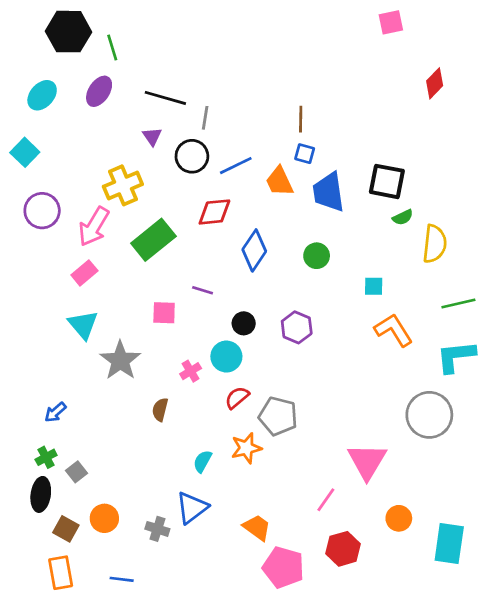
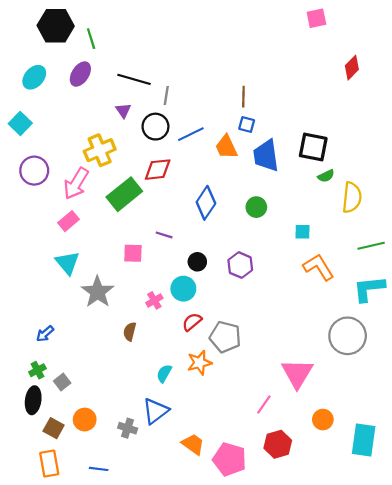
red diamond: (214, 212) -> (158, 170), moved
orange trapezoid: (257, 528) -> (193, 444), moved

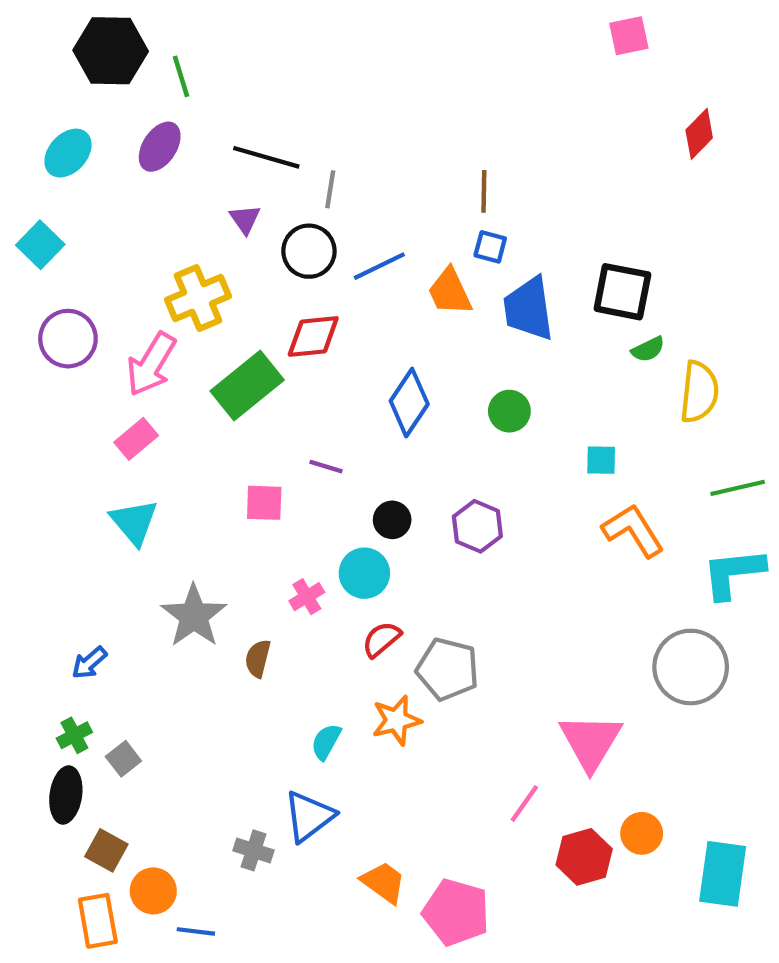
gray star: (98, 292) -> (194, 616), moved
orange circle: (85, 420) -> (153, 891), moved
red hexagon: (278, 444) -> (584, 857), moved

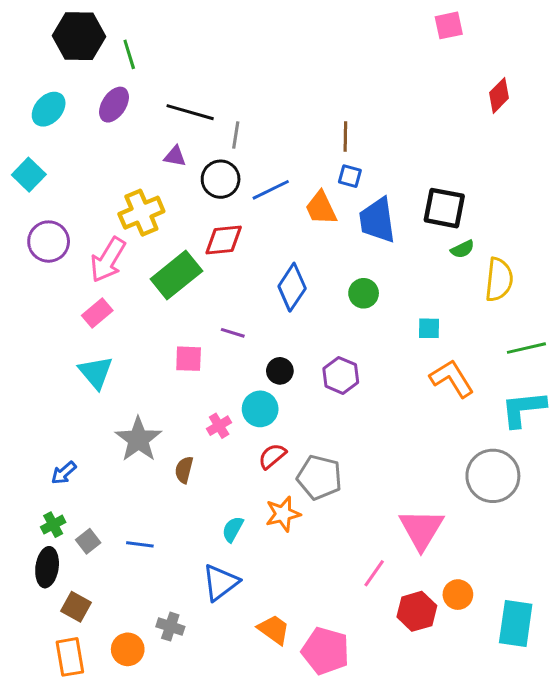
purple triangle: (245, 219) -> (175, 156), turned -45
gray cross: (254, 850) -> (170, 627), moved
orange circle: (153, 891) -> (128, 649), moved
blue line: (196, 931) -> (140, 544), moved

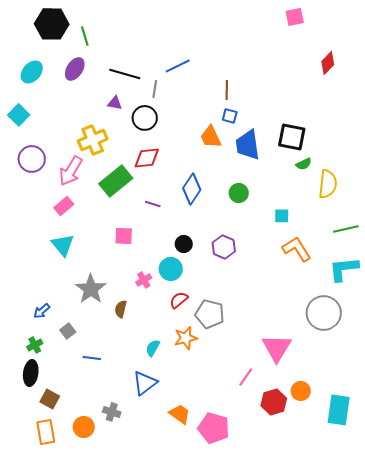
blue line: (271, 190) -> (178, 66), moved
purple line: (233, 333) -> (153, 204), moved
gray square: (88, 541) -> (68, 331), moved

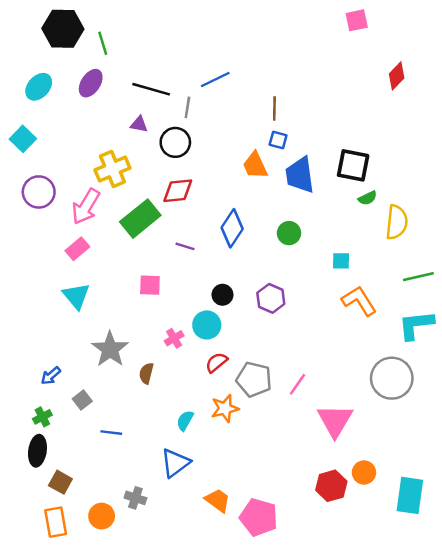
pink line: (246, 377) -> (297, 384), moved

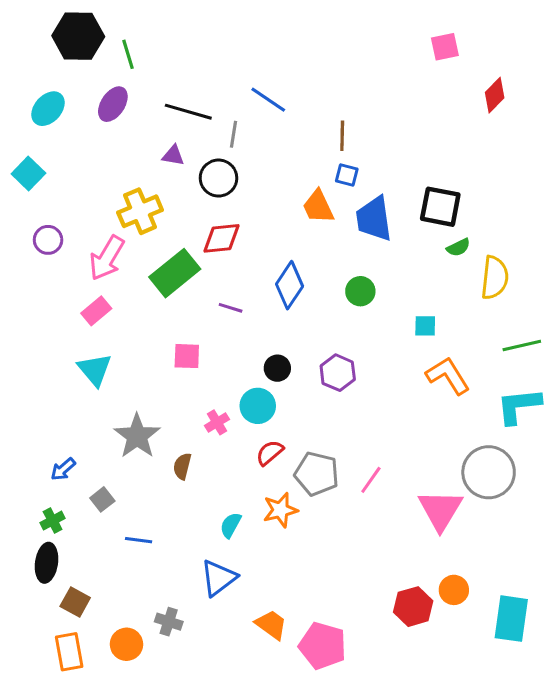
pink square: (357, 20) -> (445, 47), moved
blue line: (215, 80) -> (268, 100), turned 60
purple circle: (39, 192) -> (48, 240), size x0.7
pink triangle: (335, 421) -> (440, 510), moved

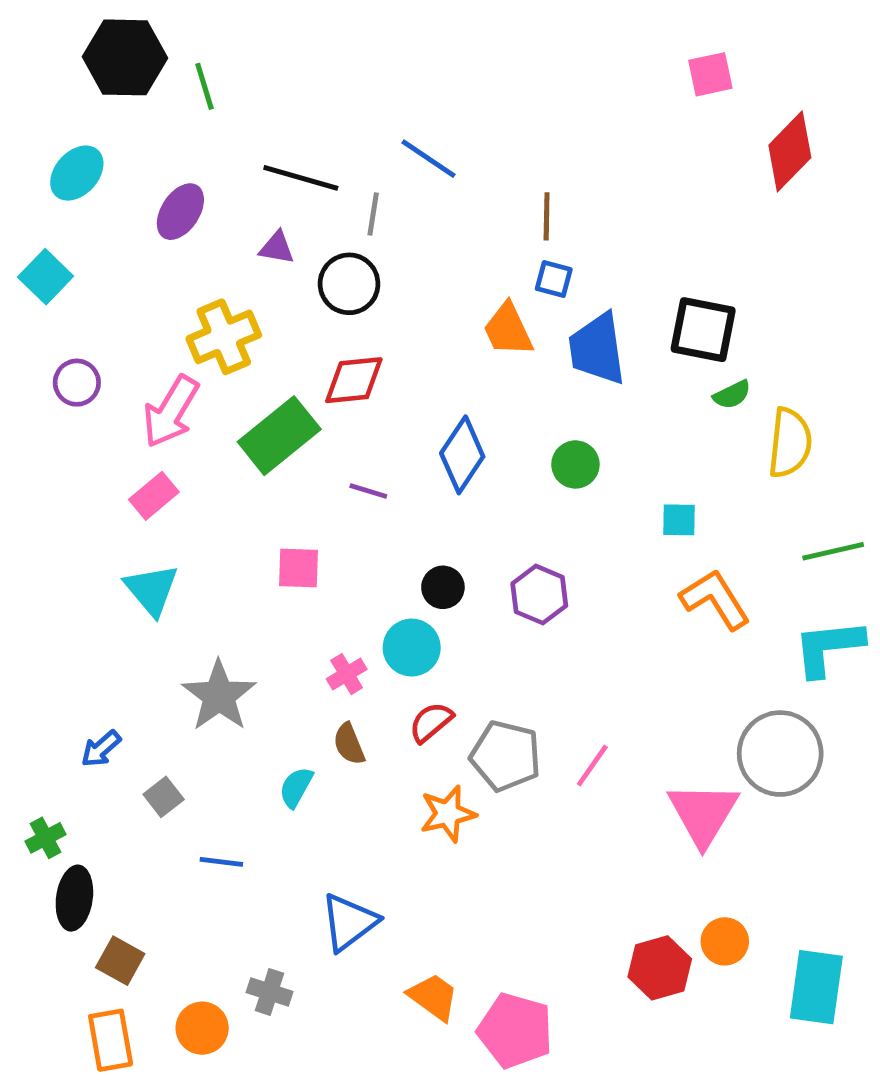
red diamond: (495, 95) -> (790, 151), size x1.4
purple ellipse: (113, 104) -> (180, 212), moved
brown semicircle: (182, 466) -> (349, 744), moved, turned -36
green cross: (53, 521) -> (46, 838), moved
cyan semicircle: (231, 525) -> (296, 787), moved

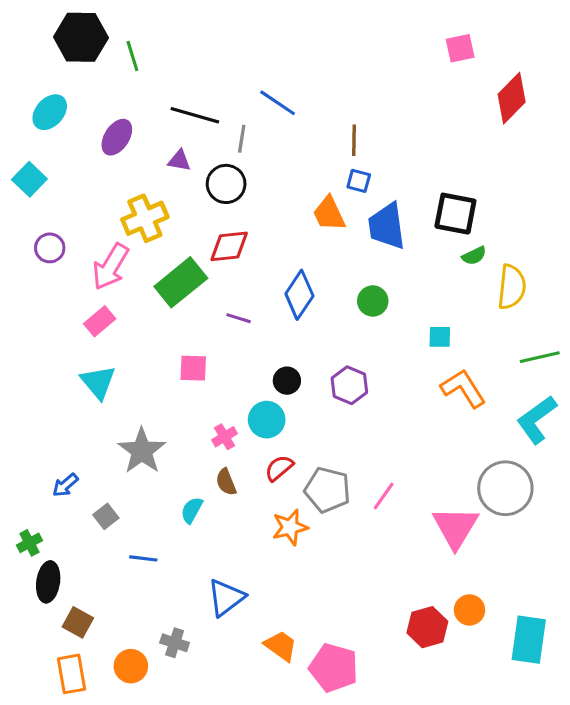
cyan L-shape: (828, 648) -> (537, 420), turned -30

